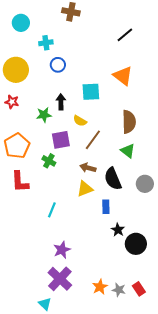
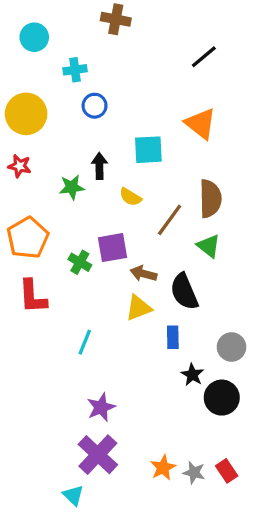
purple square: (61, 140) -> (112, 248), moved
brown line: (93, 140) -> (170, 220), moved
gray circle: (145, 184) -> (232, 347), moved

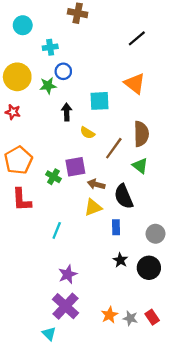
green star: (72, 187) -> (48, 86), moved
black star: (192, 375) -> (120, 260), moved

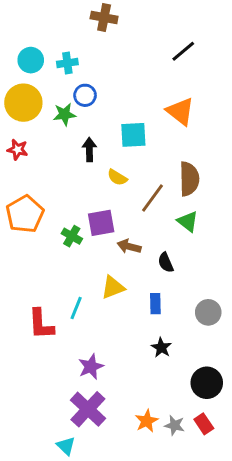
cyan circle: (23, 25) -> (31, 60), moved
black semicircle: (124, 196) -> (166, 262), size x0.6
red L-shape: (22, 200) -> (41, 324), moved
yellow triangle: (93, 207) -> (113, 287), moved
black circle: (149, 268) -> (207, 383), moved

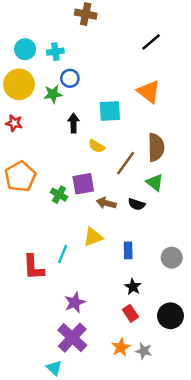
black semicircle: (166, 262) -> (137, 204), moved, turned -49
red rectangle: (204, 424) -> (130, 313), moved

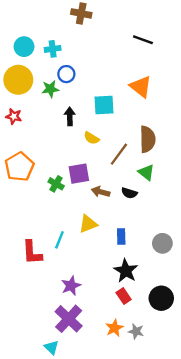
black line: (151, 42) -> (143, 40), turned 60
black star: (133, 287) -> (126, 271), size x1.5

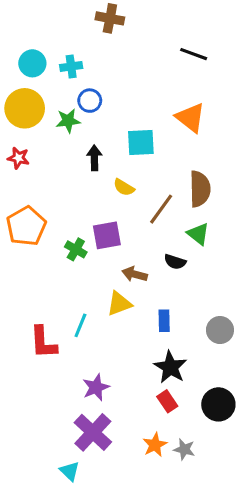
brown arrow: (101, 192) -> (135, 274), moved

